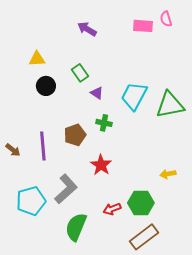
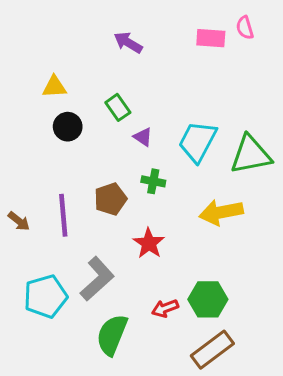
yellow arrow: (168, 174) -> (221, 212), moved, size x1.8

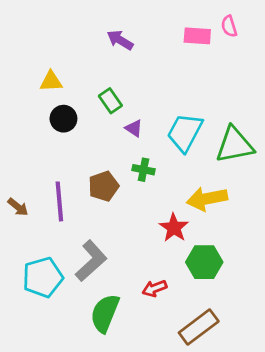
red star: (149, 243) -> (174, 228), moved
green hexagon: (208, 299) -> (204, 262), moved

